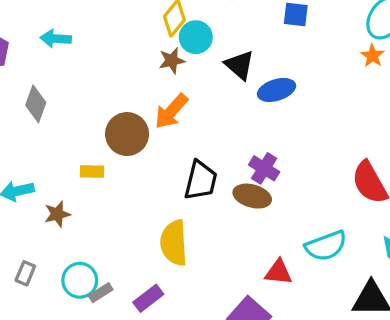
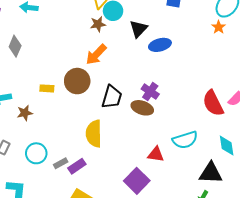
black triangle: (240, 65) -> (139, 29), turned 30
brown circle: (127, 134) -> (77, 81), moved
gray rectangle: (101, 293) -> (61, 163), moved

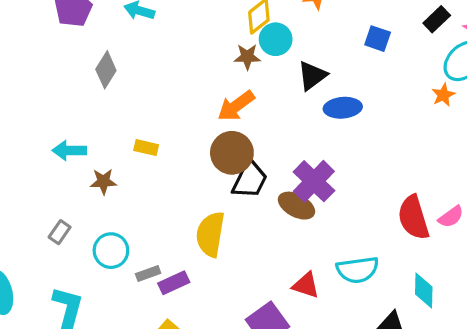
brown circle: (77, 81) -> (232, 153), moved
purple cross: (150, 92) -> (314, 181), size x1.4

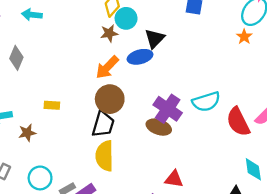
blue ellipse: (343, 108) -> (140, 57), moved
black trapezoid: (250, 179) -> (103, 124), moved
cyan semicircle: (358, 270) -> (206, 102), moved

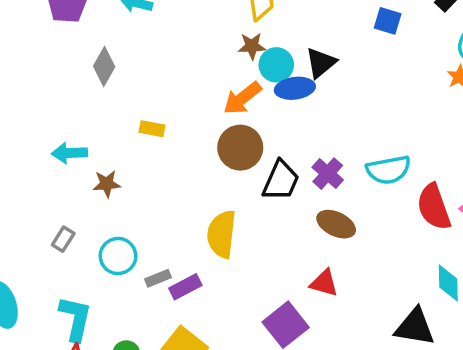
cyan circle: (126, 18) -> (276, 65), moved
yellow rectangle: (52, 105) -> (152, 129), moved
purple cross: (168, 109) -> (328, 174), size x0.7
black trapezoid: (103, 124) -> (281, 181), moved
brown ellipse: (159, 127) -> (336, 224), moved

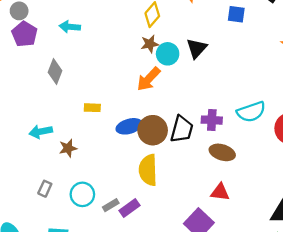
blue ellipse: (295, 88) -> (129, 126), moved
brown circle: (240, 148) -> (153, 130), moved
purple cross: (328, 174) -> (212, 120), turned -30

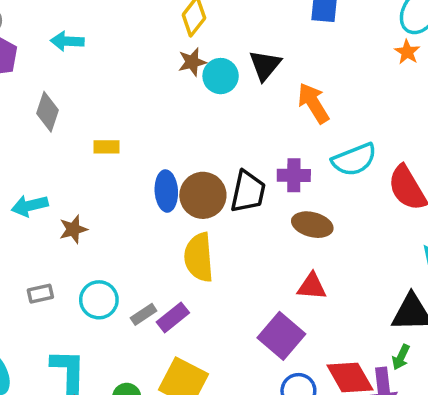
orange arrow: (149, 79) -> (313, 103), moved, turned 108
yellow rectangle: (92, 108) -> (107, 147), moved
blue ellipse: (129, 126) -> (166, 191), turned -75
gray rectangle: (45, 189) -> (40, 294), turned 56

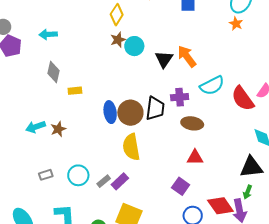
black triangle: (265, 65) -> (164, 59), moved
gray diamond: (47, 112) -> (54, 72), moved
brown star: (73, 229) -> (58, 129), moved
purple square: (281, 336) -> (181, 186), size x0.7

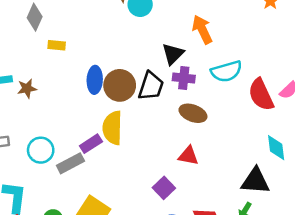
black triangle: (164, 59) -> (173, 54), moved
gray rectangle: (104, 181) -> (70, 163), size x1.5
purple rectangle: (120, 181) -> (91, 144), moved

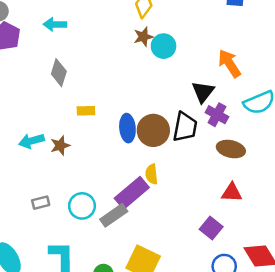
yellow rectangle: (57, 45) -> (86, 111), moved
purple cross: (184, 78) -> (217, 115), turned 30
yellow semicircle: (113, 128) -> (152, 174), size x0.6
purple rectangle: (91, 144) -> (132, 193), size x1.5

